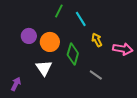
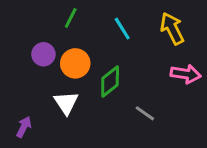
green line: (59, 11) -> (71, 18), moved
yellow arrow: (97, 40) -> (172, 29), moved, size x1.5
green diamond: (73, 54) -> (110, 82), turned 35

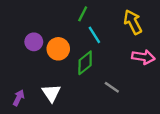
green line: (71, 18) -> (83, 14), moved
cyan line: (122, 29) -> (94, 35), moved
white triangle: (66, 103) -> (51, 93), moved

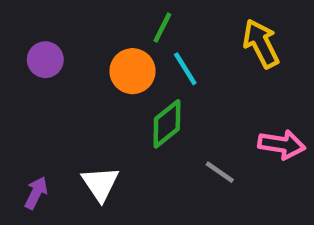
purple circle: (34, 42) -> (45, 60), moved
orange circle: (58, 49) -> (133, 71), moved
pink arrow: (143, 57) -> (282, 145), moved

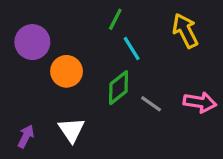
purple circle: (45, 60) -> (32, 42), size x1.4
orange circle: (133, 71) -> (67, 71), moved
gray line: (220, 172) -> (151, 104), moved

